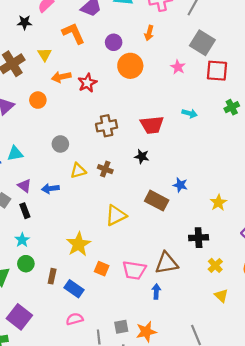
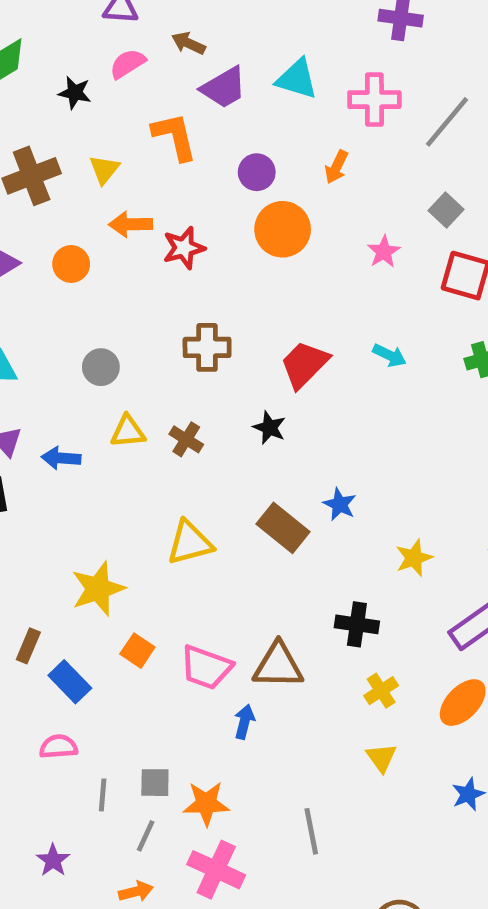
gray square: (202, 43) -> (446, 210), size x0.6
red trapezoid: (152, 125) -> (304, 364), turned 130

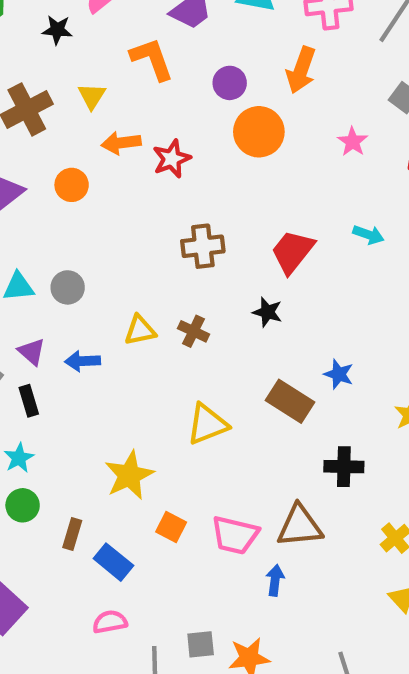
orange arrow: (336, 167) -> (301, 70), size x1.5
gray circle: (101, 367) -> (68, 287), moved
black cross: (357, 624) -> (344, 467), moved

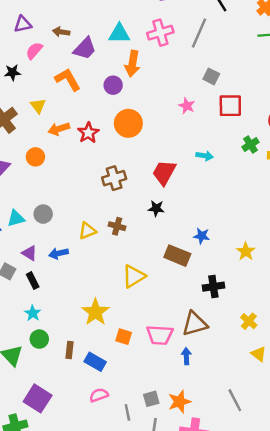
orange arrow: (301, 70) -> (132, 64), moved
orange circle: (259, 132) -> (128, 123), moved

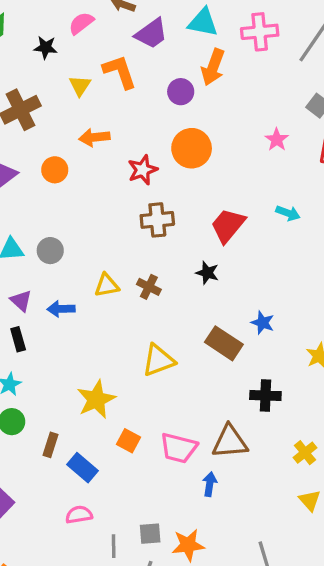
yellow triangle: (38, 106) -> (80, 86), moved
red star: (88, 133) -> (143, 170), moved

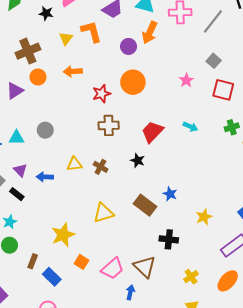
orange circle: (55, 170) -> (38, 77), moved
gray circle: (50, 251) -> (45, 130), moved
black rectangle: (18, 339) -> (17, 194), turned -40
brown triangle: (230, 442) -> (145, 267), turned 45
pink trapezoid: (179, 448) -> (112, 269), turned -60

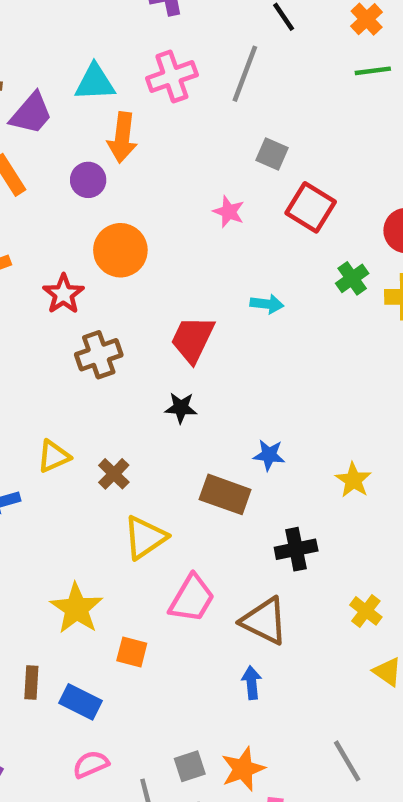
red square: (223, 90) -> (311, 207), turned 35
brown cross: (101, 167) -> (114, 474), moved, turned 32
pink trapezoid: (112, 269) -> (192, 599), moved

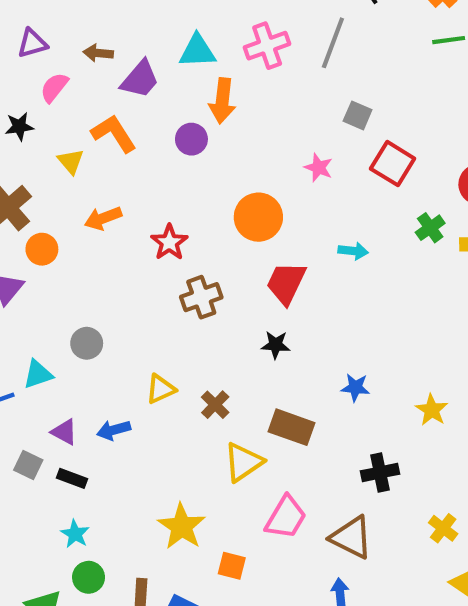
orange circle: (120, 250) -> (258, 217), moved
brown rectangle: (225, 494) -> (291, 427), moved

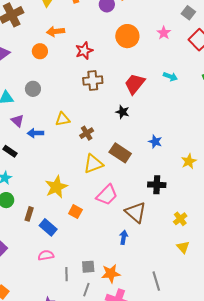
orange circle: (258, 217) -> (127, 36), moved
orange circle: (42, 249) -> (40, 51), moved
purple triangle: (64, 432) -> (17, 121), moved

